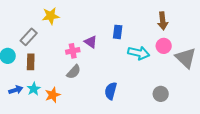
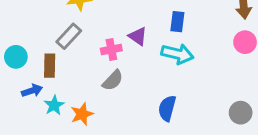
gray rectangle: (29, 37) -> (69, 36), moved
cyan arrow: (139, 53) -> (177, 54), moved
blue arrow: (16, 90) -> (32, 91), moved

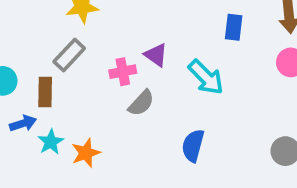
blue rectangle: (177, 22) -> (234, 27), moved
cyan arrow: (177, 54) -> (206, 77), turned 32
gray semicircle: (113, 80) -> (141, 103), moved

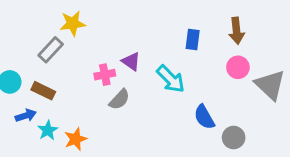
gray rectangle: (69, 55) -> (51, 50), moved
brown rectangle: (45, 92) -> (43, 91), turned -65
blue semicircle: (193, 146) -> (204, 117), moved, turned -45

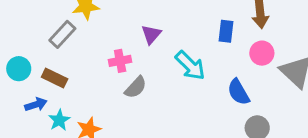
blue rectangle: (193, 40) -> (226, 31), moved
purple triangle: (131, 61) -> (151, 34), moved, turned 36
blue semicircle: (204, 117) -> (238, 92), moved

